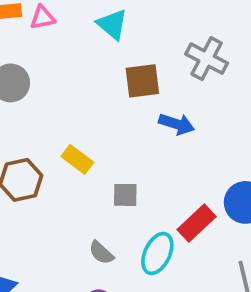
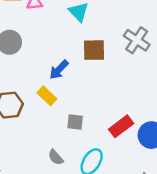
blue arrow: (177, 124) -> (59, 70), moved, turned 110
red rectangle: (197, 223) -> (121, 126), moved

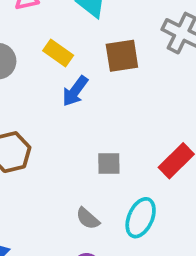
yellow rectangle: (47, 96) -> (58, 53), moved

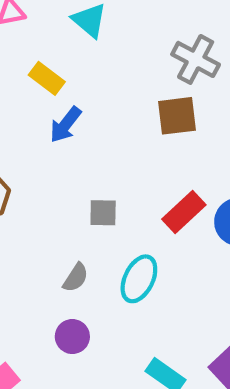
brown square: (122, 56) -> (177, 116), moved
gray semicircle: (88, 218) -> (76, 278), turned -100

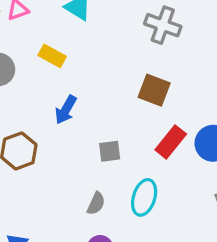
brown square: (177, 116) -> (154, 90), moved, turned 36
blue arrow: (65, 125) -> (66, 110), moved

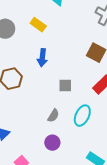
blue arrow: (66, 110) -> (42, 58), turned -30

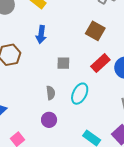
gray semicircle: (53, 116) -> (51, 93), turned -40

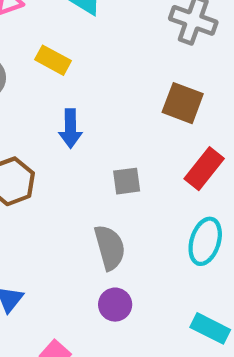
gray semicircle: (51, 93) -> (110, 247), size x1.5
cyan ellipse: (80, 94) -> (205, 241), moved

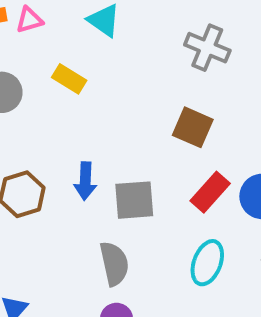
blue arrow: (71, 129) -> (85, 181), moved
gray square: (127, 181) -> (134, 200), size x1.5

